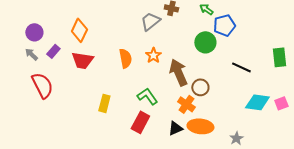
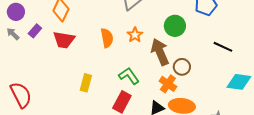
green circle: (205, 42) -> (175, 26), moved
red semicircle: (42, 85) -> (21, 95), moved

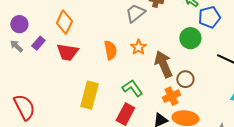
green circle: (175, 26) -> (190, 38), moved
yellow rectangle: (86, 83) -> (89, 95), size x1.5
orange cross: (168, 84) -> (171, 96), turned 30

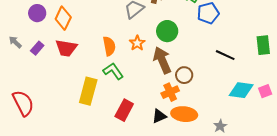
purple circle: (19, 24) -> (37, 13), moved
green circle: (190, 38) -> (167, 31), moved
purple rectangle: (38, 43) -> (37, 48), moved
green L-shape: (132, 88) -> (113, 71), moved

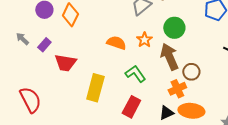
orange semicircle: (109, 46) -> (116, 43), turned -60
red trapezoid: (66, 48) -> (65, 63), moved
green L-shape: (113, 71) -> (135, 74), moved

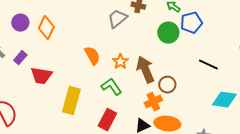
green circle: (174, 28) -> (168, 33), moved
orange star: (144, 40) -> (120, 62), moved
orange semicircle: (116, 43) -> (92, 56), turned 42

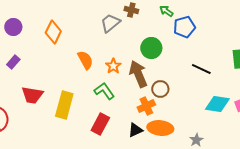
orange diamond: (46, 28) -> (53, 32), moved
green circle: (168, 33) -> (151, 48), moved
red trapezoid: (41, 76) -> (32, 95), moved

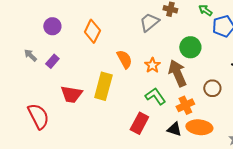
brown circle: (160, 89) -> (212, 88), moved
green L-shape: (104, 91) -> (155, 96), moved
yellow rectangle: (64, 105) -> (103, 86), moved
black triangle: (135, 130) -> (174, 129), turned 42

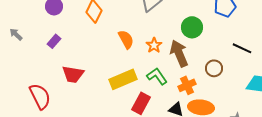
gray arrow: (30, 55) -> (16, 34), moved
yellow rectangle: (103, 86) -> (123, 79), moved, turned 52

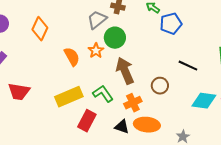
green circle: (192, 27) -> (115, 38), moved
orange star: (154, 45) -> (96, 51), moved

